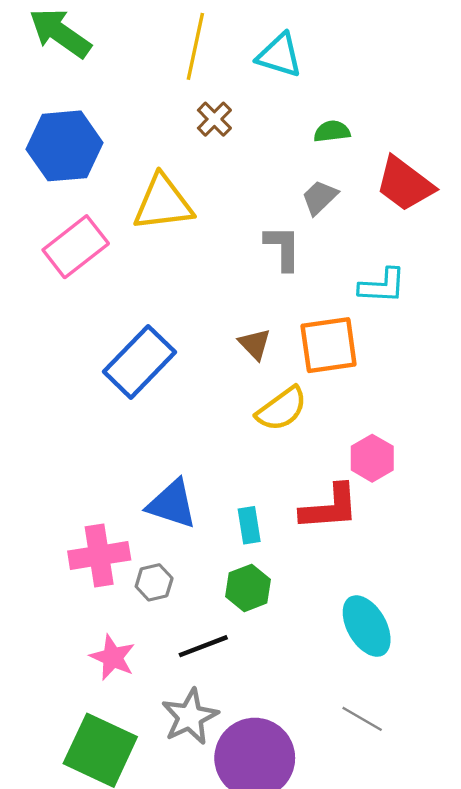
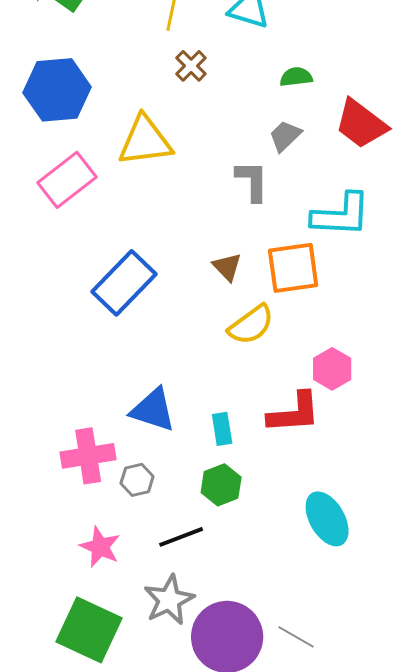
cyan L-shape: (382, 286) -> (341, 215), size x1.4
gray line: (362, 719) -> (296, 637), moved

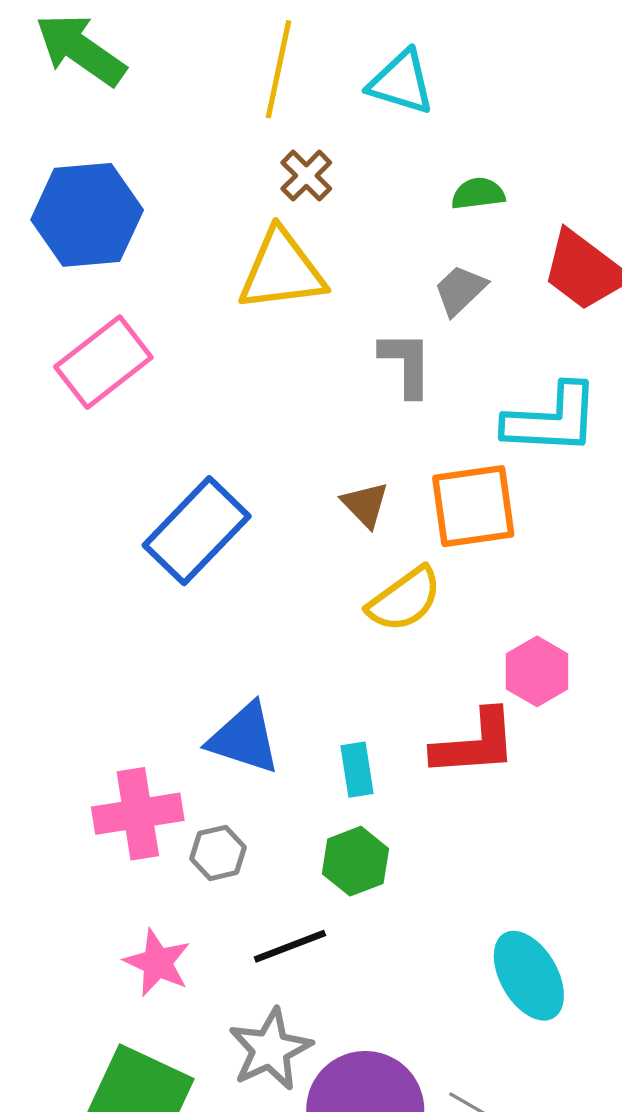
yellow triangle: (145, 141) -> (282, 270), moved
cyan ellipse: (327, 519) -> (529, 976), moved

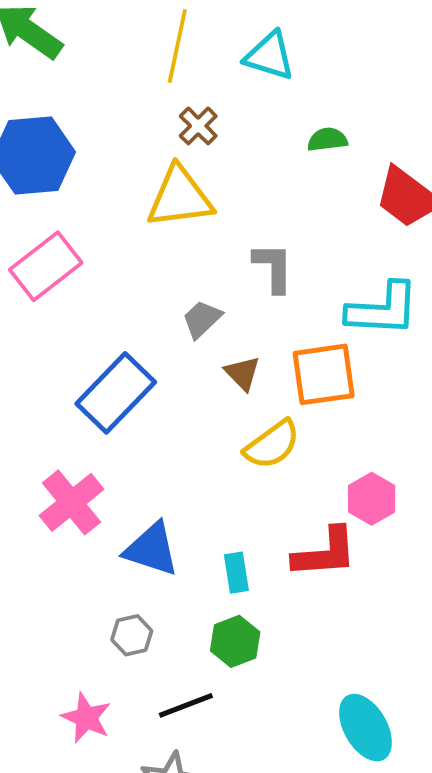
gray trapezoid: (460, 290) -> (202, 319), moved
pink cross: (138, 814) -> (71, 502), moved, turned -30

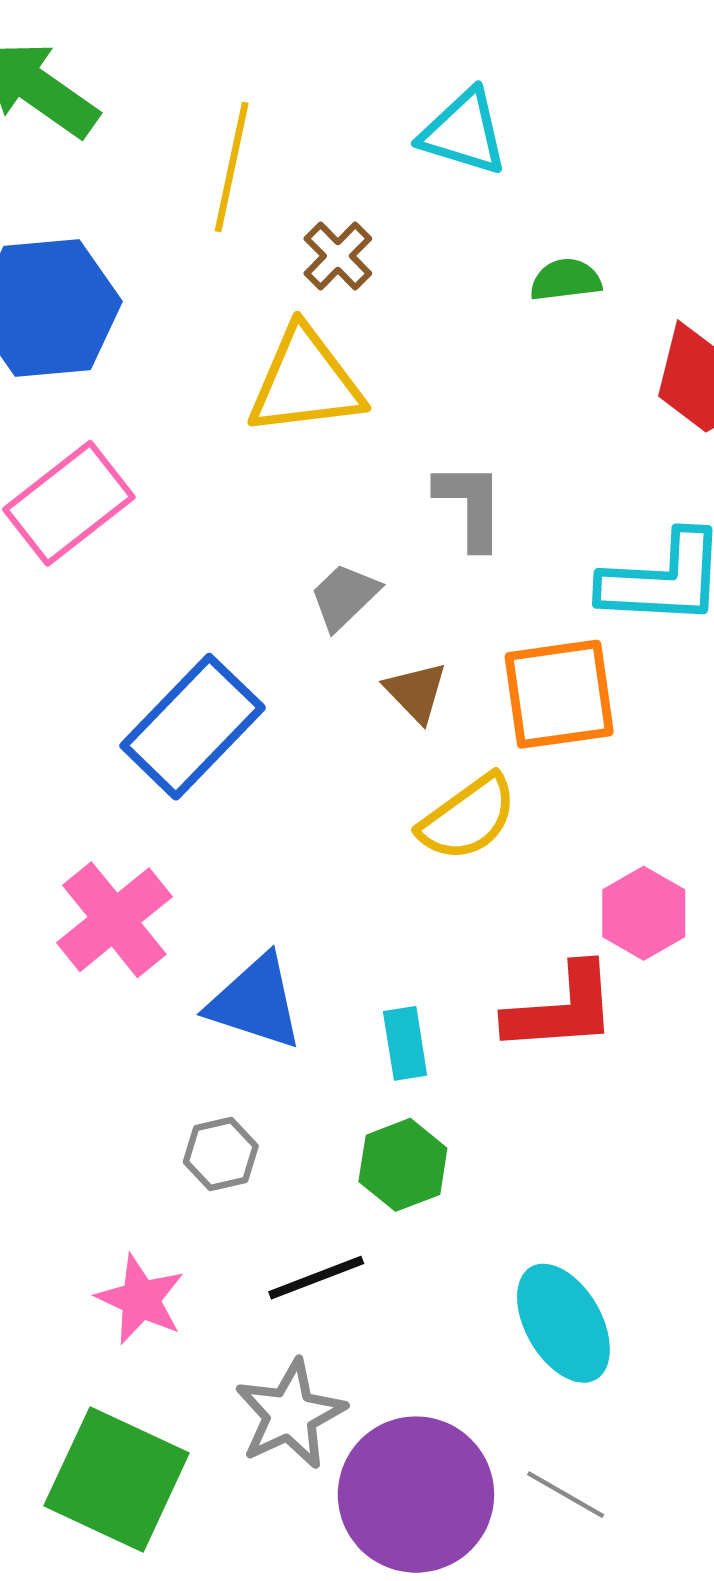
yellow line: (177, 46) -> (232, 167), moved
cyan ellipse: (366, 728) -> (563, 1323), moved

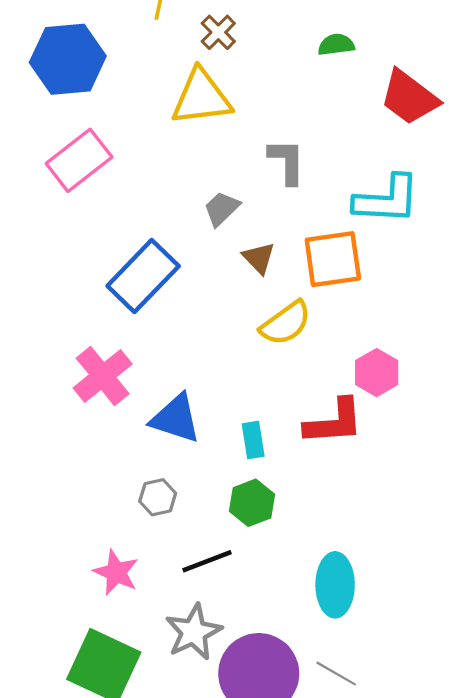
cyan ellipse: (563, 1323) -> (335, 585), turned 30

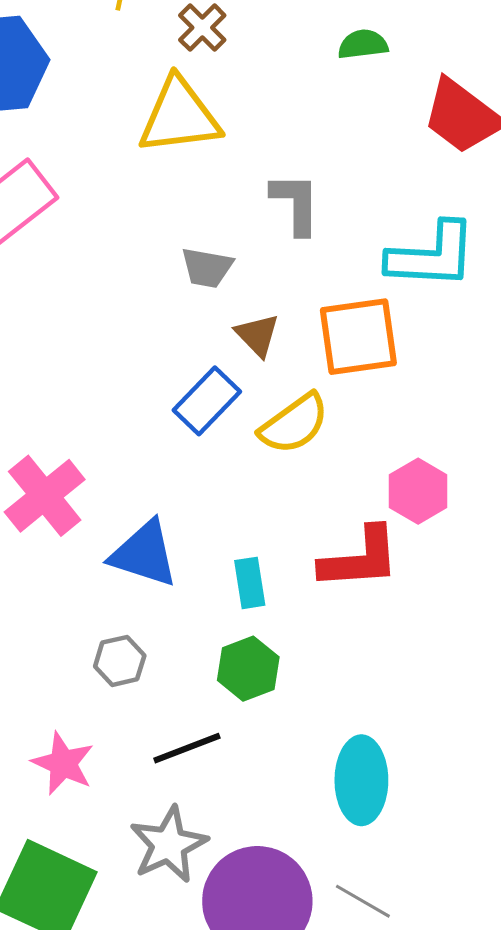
gray trapezoid: (222, 209) -> (207, 268), turned -126
blue rectangle: (143, 276) -> (207, 401), moved, size x0.7

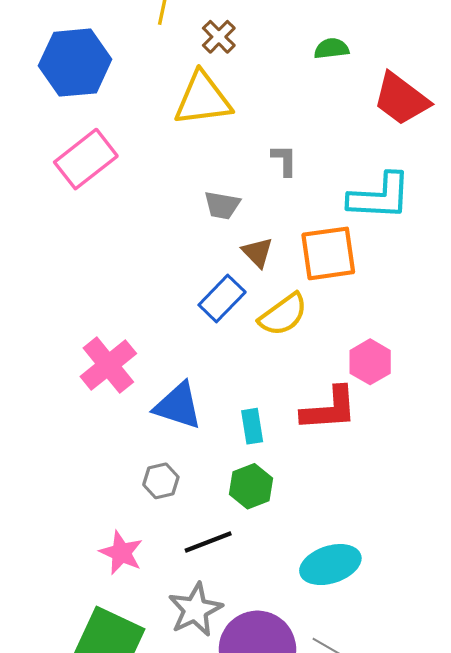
gray L-shape: (296, 203) -> (284, 160), size x0.7
cyan ellipse: (361, 780) -> (330, 565), turned 72

